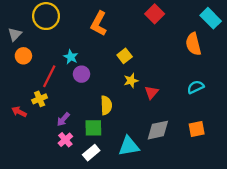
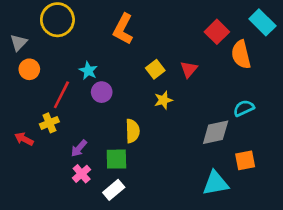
red square: (155, 14) -> (217, 32), moved
red triangle: (151, 92) -> (189, 69), moved
gray diamond: (158, 130) -> (216, 132), moved
cyan triangle: (129, 146) -> (216, 183), moved

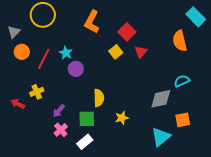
red square: (217, 32) -> (127, 32), moved
red line: (61, 95) -> (44, 59), moved
yellow star: (163, 100) -> (122, 118), moved
cyan triangle: (216, 183) -> (161, 137), turned -30

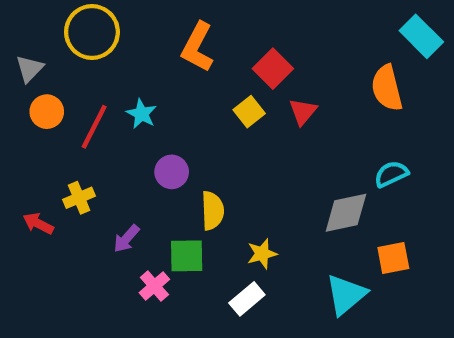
purple circle: (76, 69) -> (172, 172), moved
pink cross: (61, 130) -> (154, 286), moved
white rectangle: (85, 142) -> (247, 299), moved

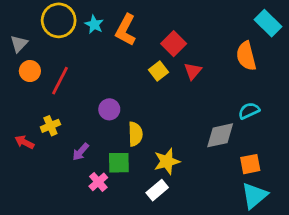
cyan star: (141, 114) -> (94, 24), moved
yellow star: (262, 254) -> (167, 161), size x1.4
cyan triangle: (346, 295) -> (254, 196), moved

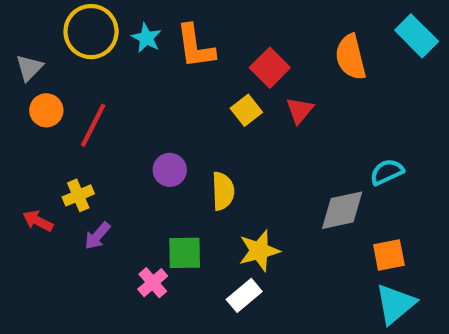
orange L-shape: (126, 30) -> (195, 46), turned -36
orange semicircle: (246, 56) -> (351, 57), moved
yellow semicircle: (135, 134) -> (223, 191), moved
purple arrow: (81, 152) -> (97, 236), moved

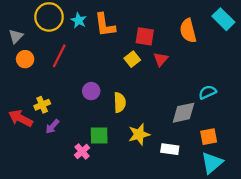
red square: (270, 68) -> (145, 36), turned -36
red line: (93, 125) -> (59, 56), moved
red arrow: (38, 221) -> (21, 118), size x1.5
white rectangle: (244, 295) -> (170, 149), moved, turned 48

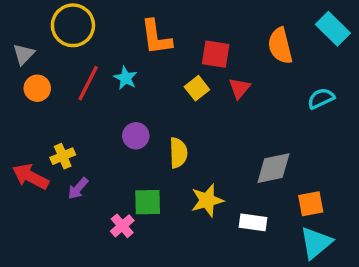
cyan star: (79, 20) -> (126, 78), moved
cyan semicircle: (207, 92) -> (321, 98), moved

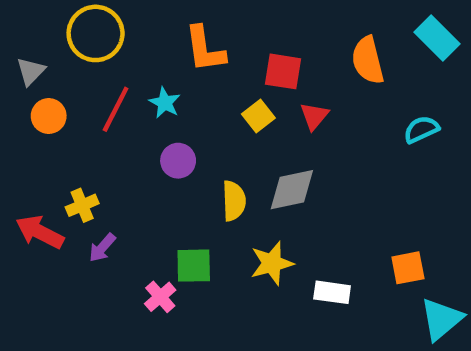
purple circle: (136, 136) -> (178, 161), moved
gray diamond: (273, 168) -> (292, 190), moved
cyan triangle: (316, 243) -> (441, 319), moved

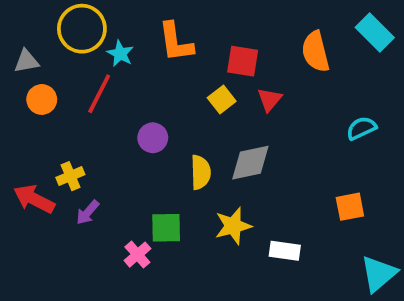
gray triangle: (31, 71) -> (26, 61), turned 36
cyan star: (165, 103) -> (120, 54), moved
cyan semicircle: (421, 129) -> (361, 128), moved
orange square: (408, 268) -> (350, 207), moved

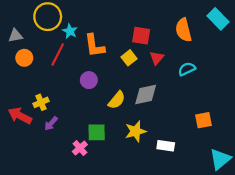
orange L-shape: (176, 42) -> (94, 46), moved
cyan semicircle: (361, 128) -> (187, 69), moved
yellow semicircle: (201, 172) -> (117, 100), turned 42

